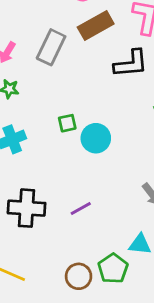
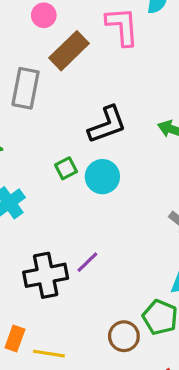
black L-shape: (131, 64) -> (107, 125), moved
purple line: (81, 208) -> (87, 262), moved

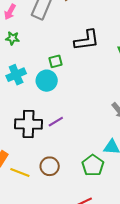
cyan circle: (102, 177) -> (47, 81), moved
brown circle: (124, 336) -> (50, 166), moved

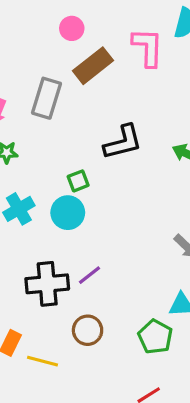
brown circle: (50, 166) -> (88, 330), moved

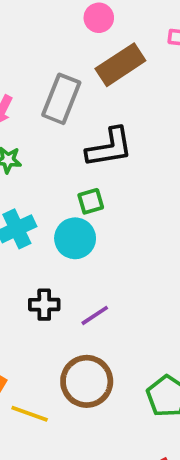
black L-shape: (123, 142) -> (109, 148), moved
black cross: (47, 284) -> (44, 305), moved, size x0.6
brown circle: (88, 330) -> (87, 381), size x1.4

